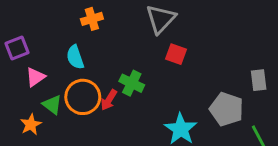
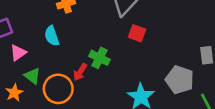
orange circle: (83, 97) -> (58, 89), moved

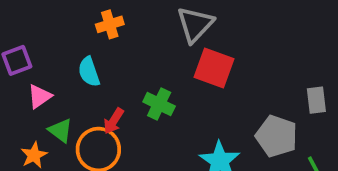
red square: (137, 33) -> (214, 68), size x1.5
red arrow: (80, 72) -> (114, 121), moved

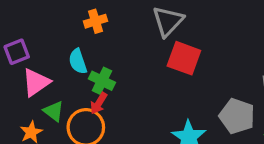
pink triangle: (40, 96) -> (36, 82), size x1.4
green cross: (159, 104) -> (102, 81), moved

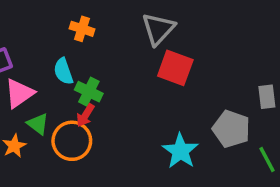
orange cross: (95, 21) -> (82, 29), turned 35

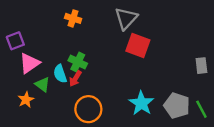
cyan semicircle: (63, 71) -> (60, 74), moved
gray pentagon: (231, 129) -> (177, 106), moved
orange circle: (72, 141) -> (88, 109), moved

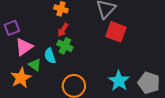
red arrow: (75, 79) -> (63, 30), moved
orange star: (26, 100) -> (21, 78), size x1.5

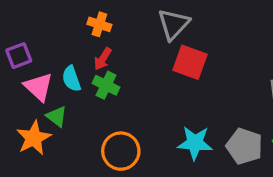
pink triangle: (24, 47) -> (38, 87), turned -42
cyan semicircle: (50, 56) -> (71, 79), moved
cyan star: (119, 81) -> (195, 143), turned -30

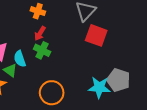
cyan semicircle: (71, 79) -> (20, 59), moved
gray pentagon: (244, 146) -> (118, 80), moved

